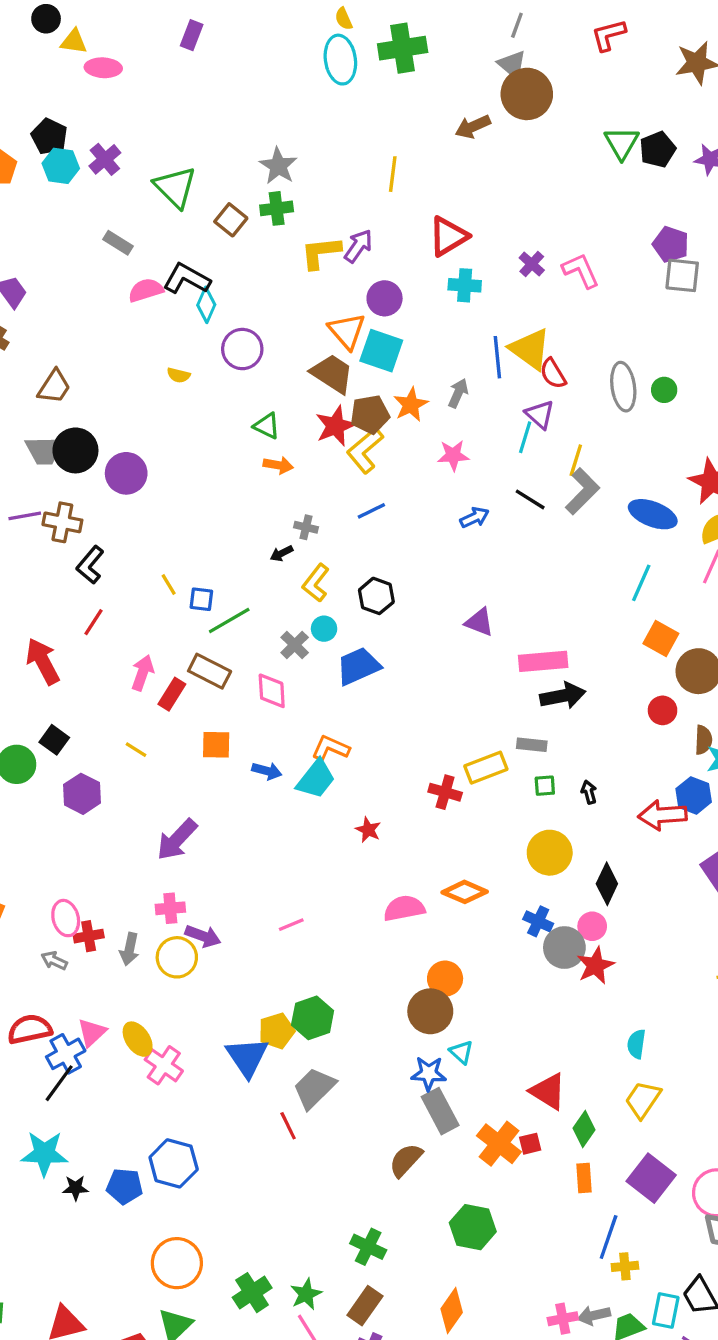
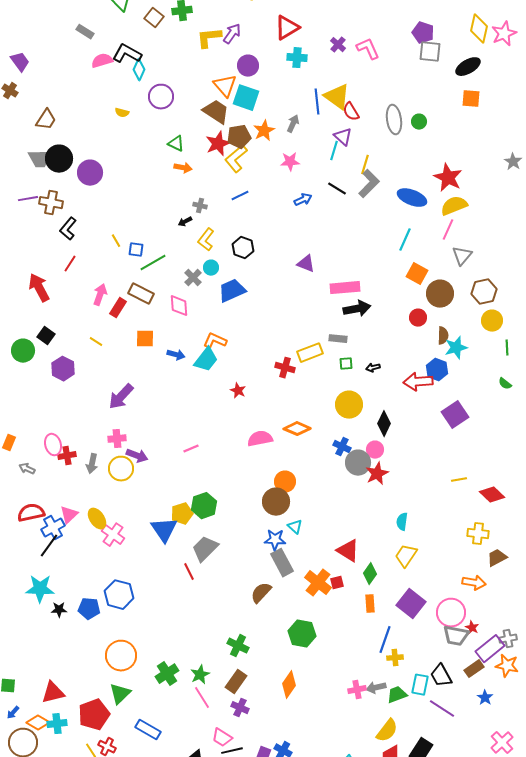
black arrow: (589, 792) -> (373, 368), turned -88
gray arrow: (54, 961) -> (27, 469), moved

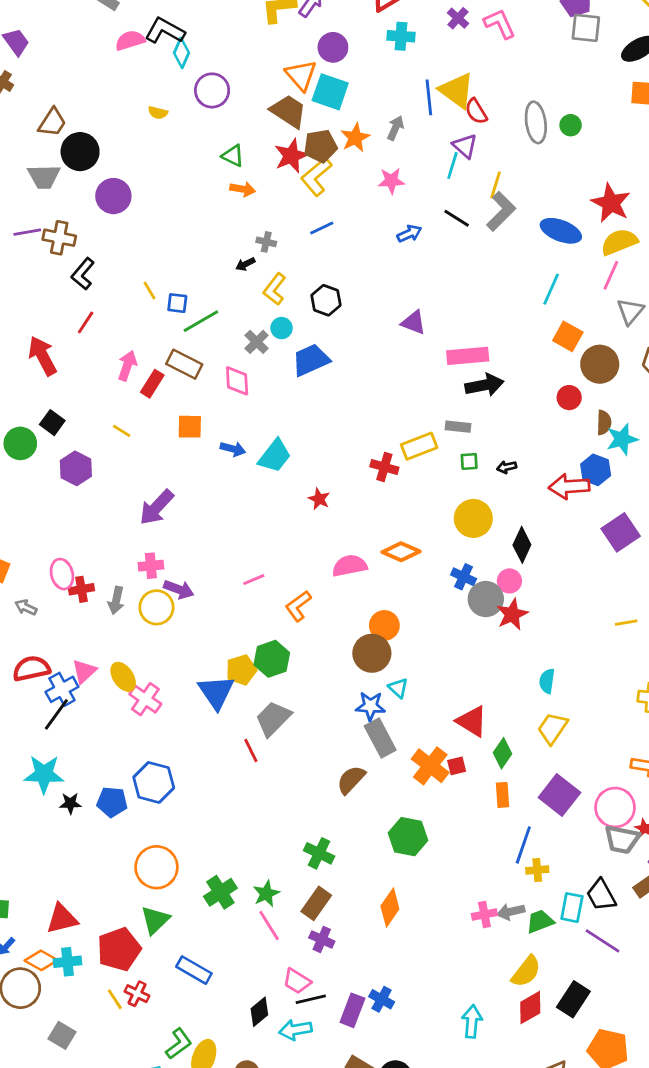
black circle: (59, 159) -> (80, 152), moved
orange L-shape: (215, 341) -> (298, 606), moved, turned -60

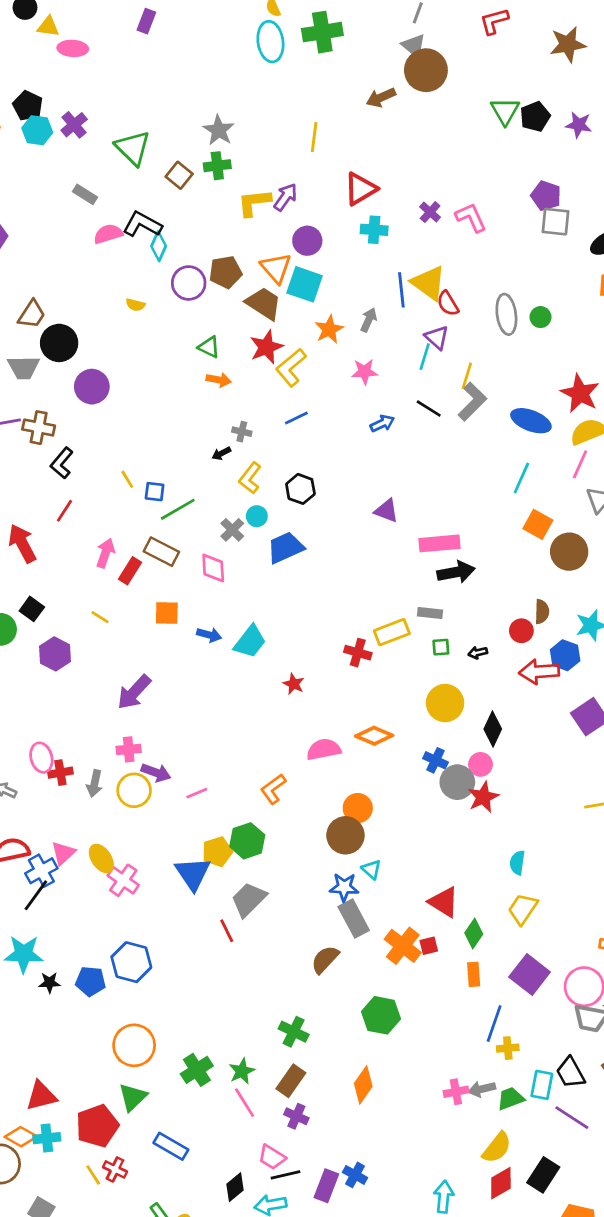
brown pentagon: (320, 146) -> (225, 272), moved
red circle: (569, 398) -> (521, 631), moved
brown semicircle: (604, 423) -> (542, 612), moved
pink line: (254, 580) -> (197, 793), moved

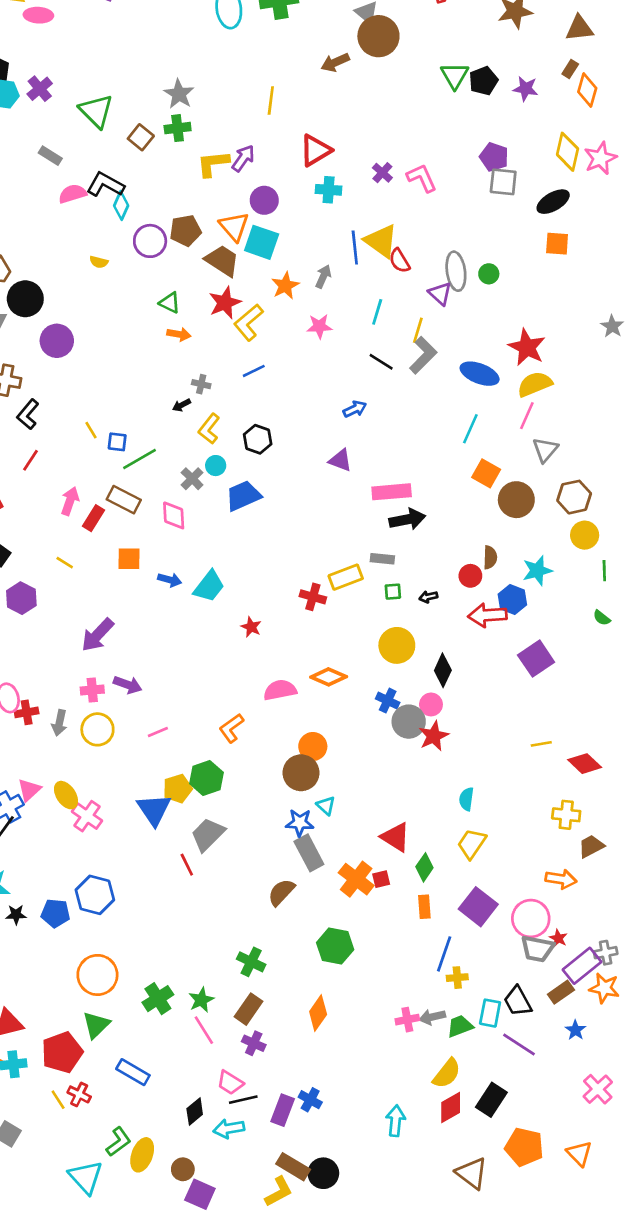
purple triangle: (437, 338) -> (440, 294), moved
blue arrow: (382, 423) -> (355, 409), moved
purple arrow: (156, 773) -> (128, 685), moved

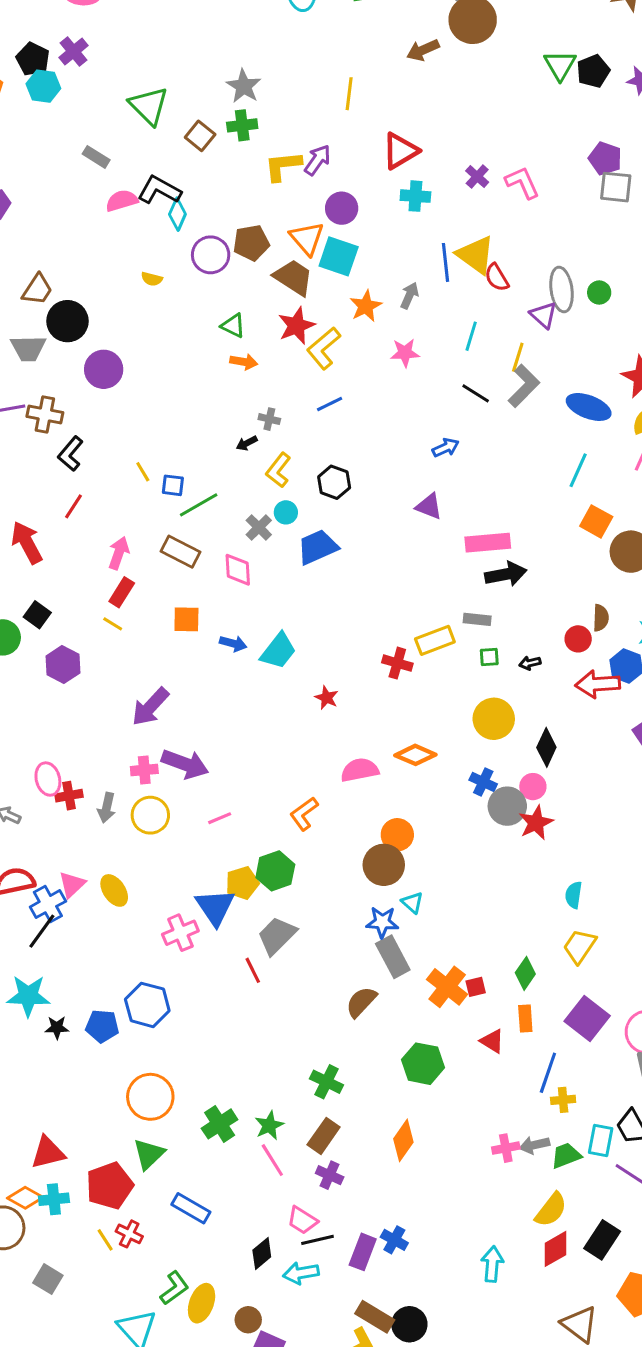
purple cross: (40, 89) -> (74, 52), moved
red rectangle: (94, 518) -> (122, 592), moved
purple arrow: (128, 685) -> (185, 764), size x1.4
pink cross: (87, 816) -> (180, 933), moved, turned 32
red triangle: (396, 837) -> (492, 1041), moved, size x0.7

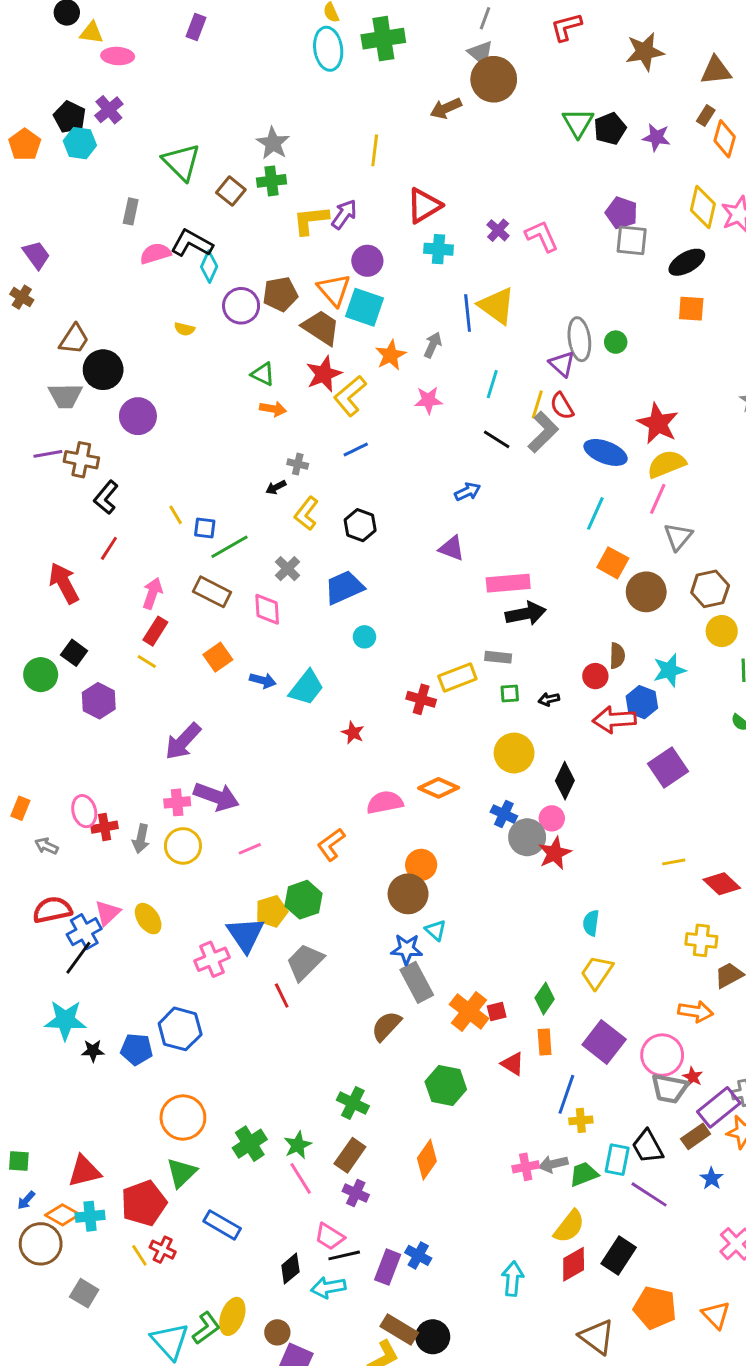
gray rectangle: (96, 157) -> (131, 211), turned 70
red semicircle: (497, 277) -> (562, 406), moved
cyan circle: (286, 512) -> (364, 637), moved
orange square: (186, 619) -> (218, 657), turned -36
green L-shape: (174, 1288) -> (206, 1328), moved

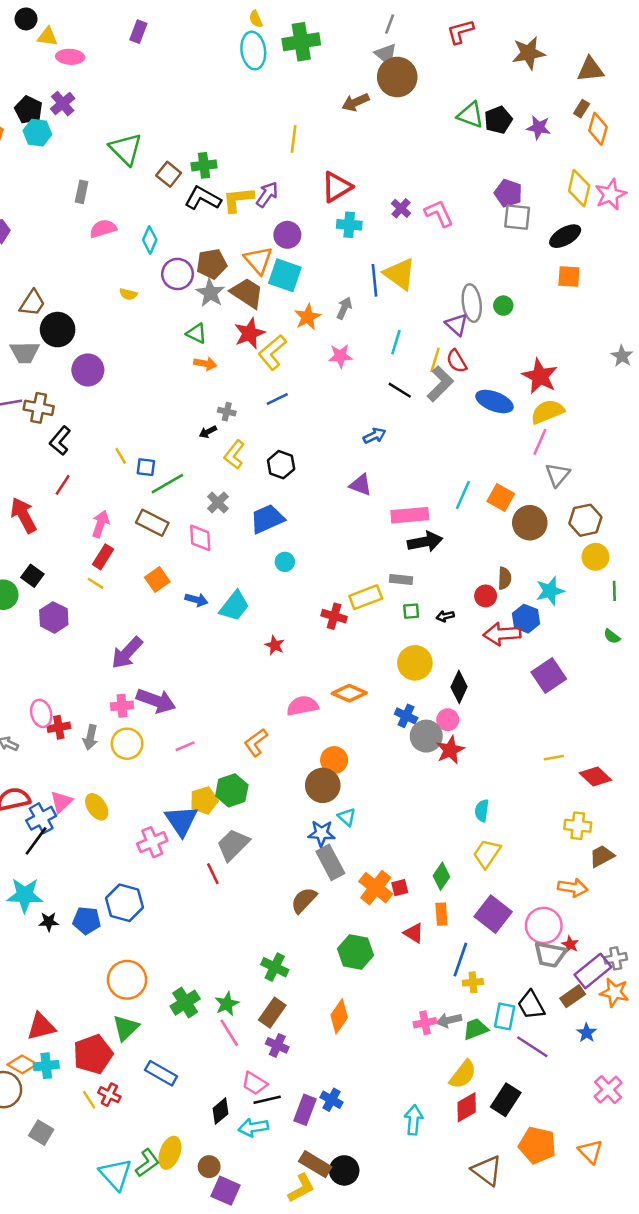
green triangle: (578, 123) -> (470, 115), turned -40
gray star: (273, 143) -> (210, 293), moved
black L-shape: (192, 243) -> (203, 198), moved
cyan line: (595, 513) -> (463, 495), moved

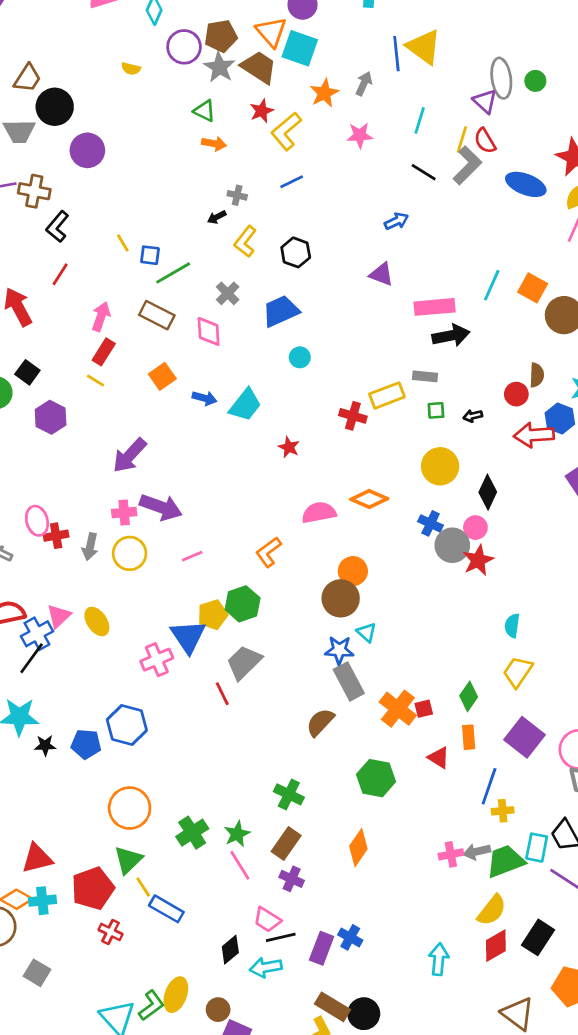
red star: (249, 333) -> (262, 111), size x0.7
green trapezoid: (475, 1029) -> (505, 861), size x1.4
yellow line: (89, 1100) -> (143, 887), moved

